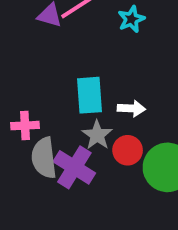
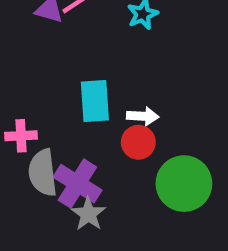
gray star: (97, 135) -> (88, 214), moved
red circle: (128, 150) -> (138, 142), moved

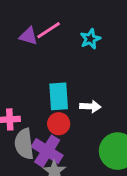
red circle: (138, 142) -> (59, 124), moved

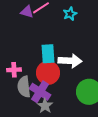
white arrow: (90, 106) -> (70, 61), size x1.6
red circle: (59, 124) -> (48, 73), size x1.5

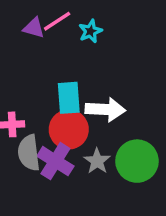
cyan star: (70, 14) -> (90, 31), moved
gray star: (45, 106) -> (97, 161), moved

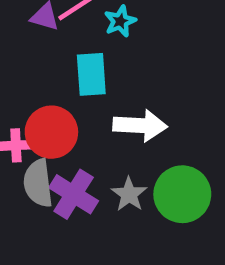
cyan rectangle: (69, 98) -> (91, 74), moved
red circle: (69, 129) -> (51, 132), moved

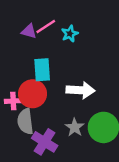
cyan rectangle: (91, 74) -> (42, 70), moved
purple cross: (74, 194) -> (45, 142), moved

